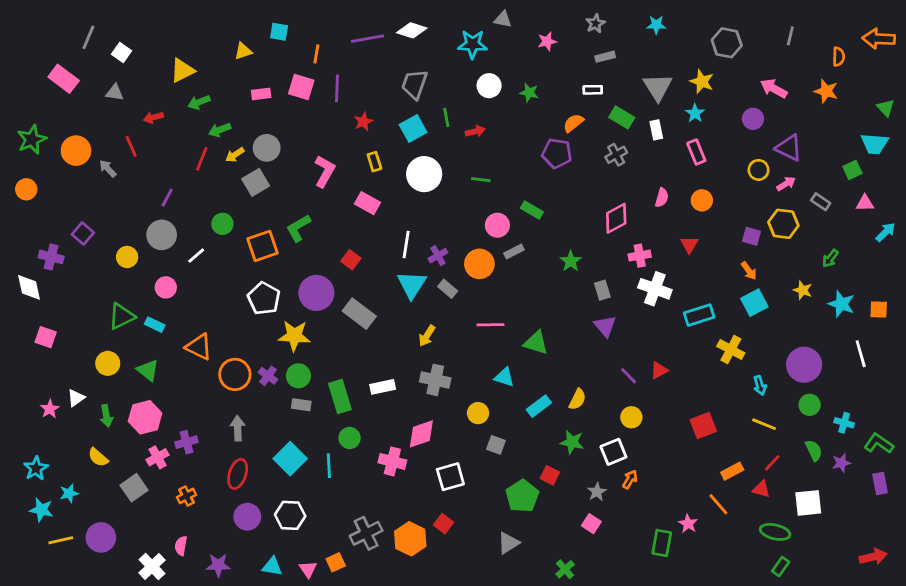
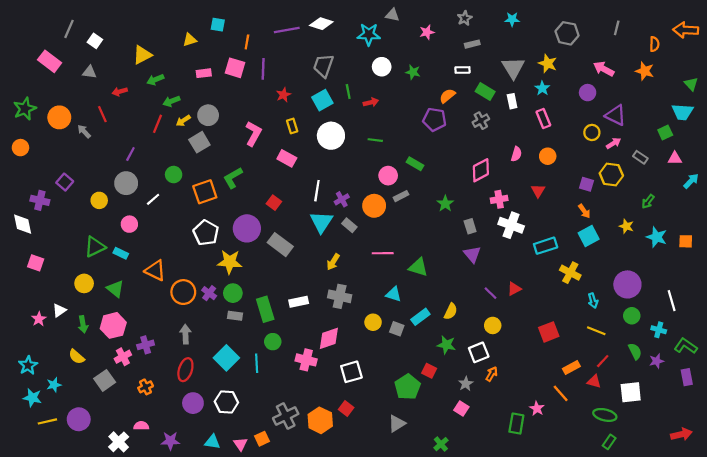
white line: (861, 354) -> (672, 301), moved
gray square: (496, 445) -> (397, 329), moved
pink semicircle: (181, 546) -> (141, 426), turned 80

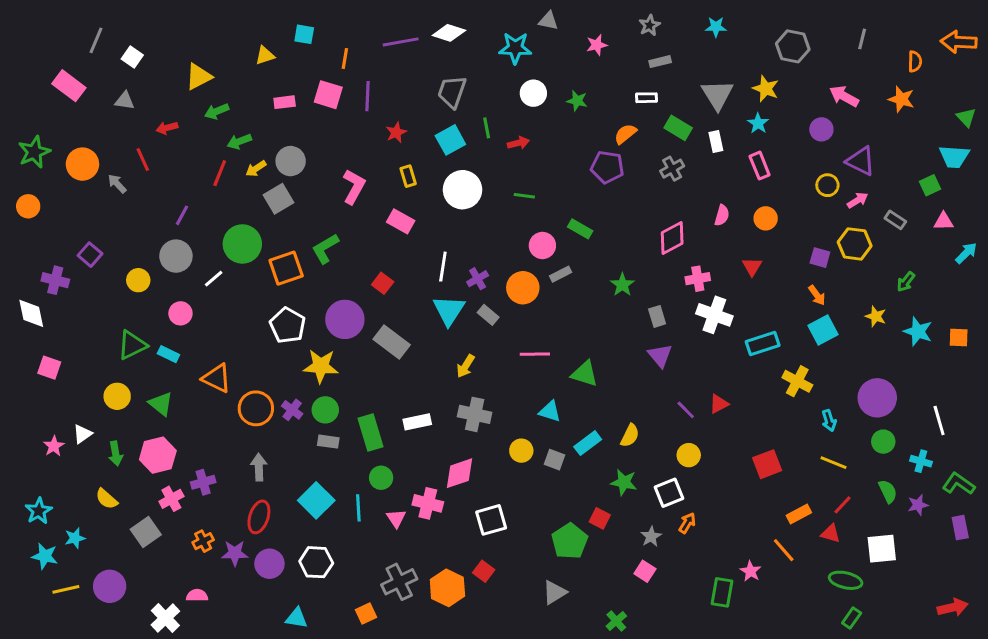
green circle: (174, 175) -> (242, 244), size x1.6
purple star: (170, 441) -> (235, 553), moved
pink triangle: (240, 444) -> (396, 518), moved

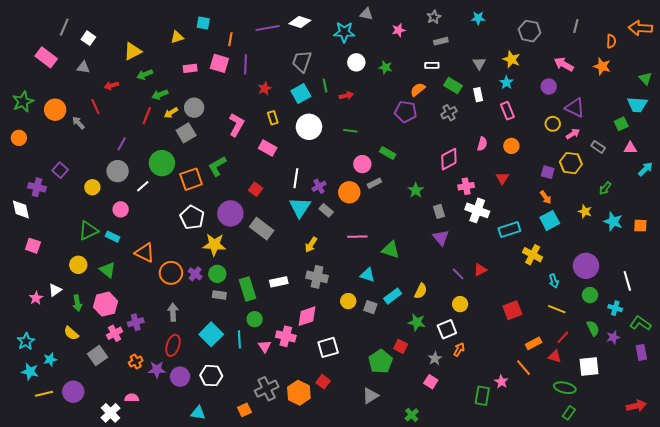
gray triangle: (717, 95) -> (479, 63), size x0.6

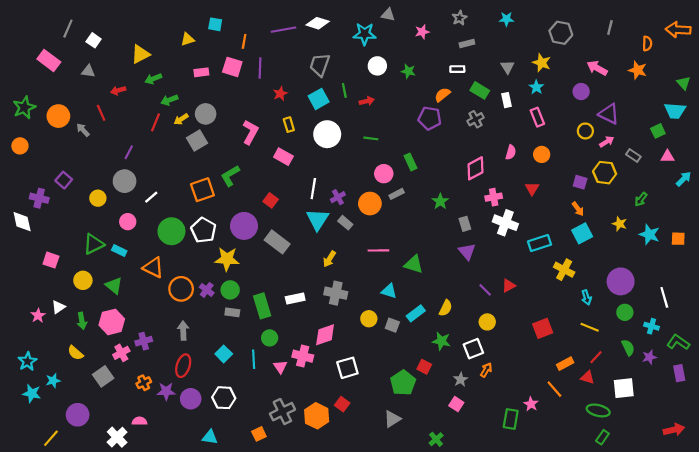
green rectangle: (388, 153) -> (410, 162), turned 35
green circle: (162, 163) -> (171, 231), moved
pink square: (33, 246) -> (51, 260), moved
cyan square: (211, 334) -> (224, 354), size x0.7
yellow line: (44, 394) -> (51, 438), moved, turned -36

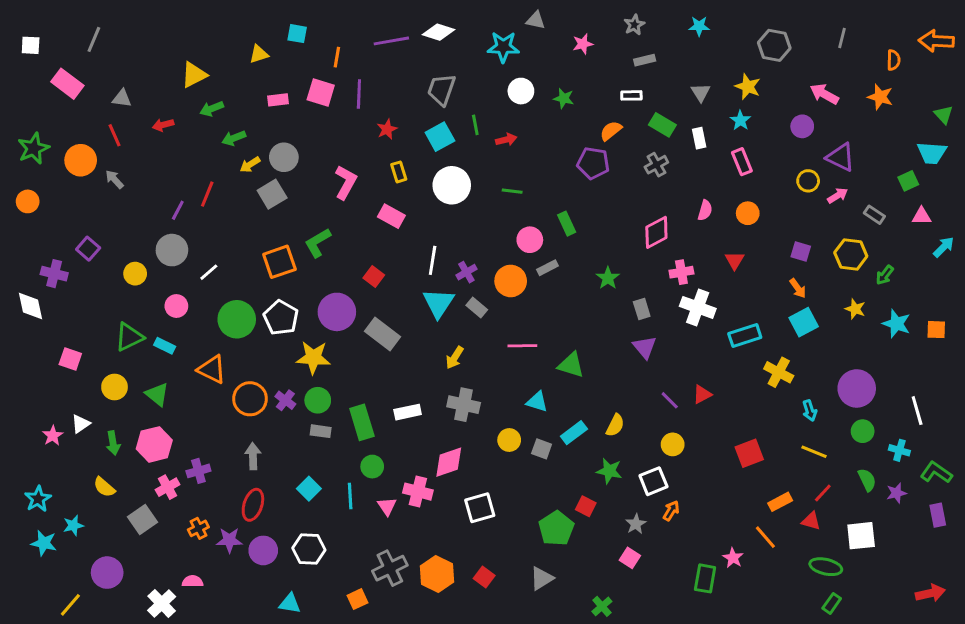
white square: (94, 40) -> (31, 45), moved, turned -32
red line: (101, 113) -> (115, 135), moved
red line: (155, 122) -> (207, 194), moved
yellow hexagon: (605, 173) -> (851, 254), moved
red square: (342, 404) -> (484, 577), moved

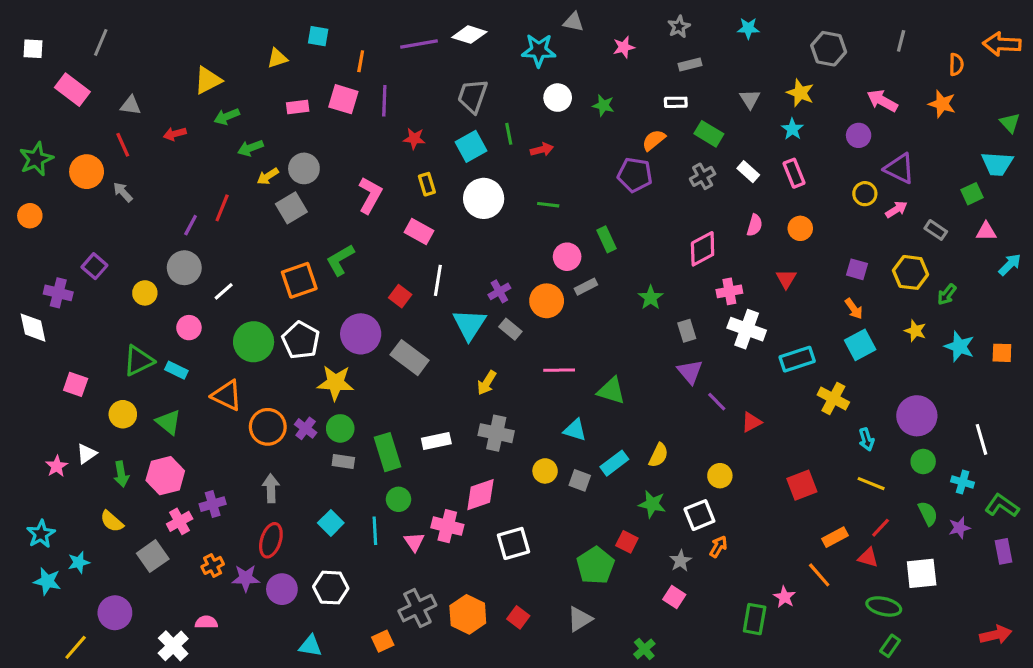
red star: (387, 129) -> (414, 139), turned 30
white rectangle: (699, 138) -> (748, 172), moved, turned -36
white line: (433, 260) -> (438, 280), moved
purple line: (670, 400) -> (717, 402), moved

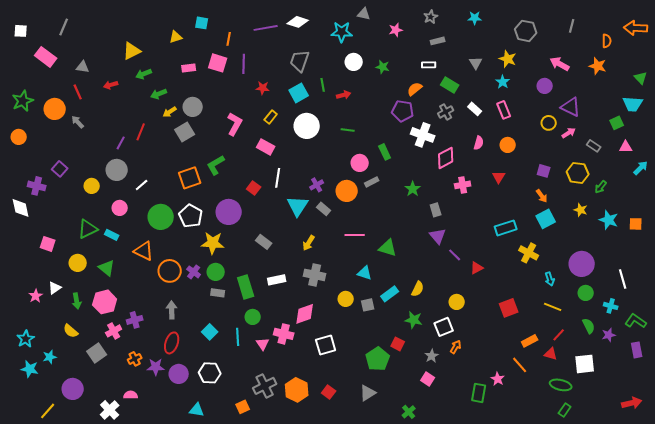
yellow rectangle: (427, 184) -> (271, 117), turned 56
white cross: (747, 329) -> (423, 135), moved
gray rectangle: (410, 358) -> (264, 242), moved, size x0.7
gray square: (580, 480) -> (368, 305), turned -32

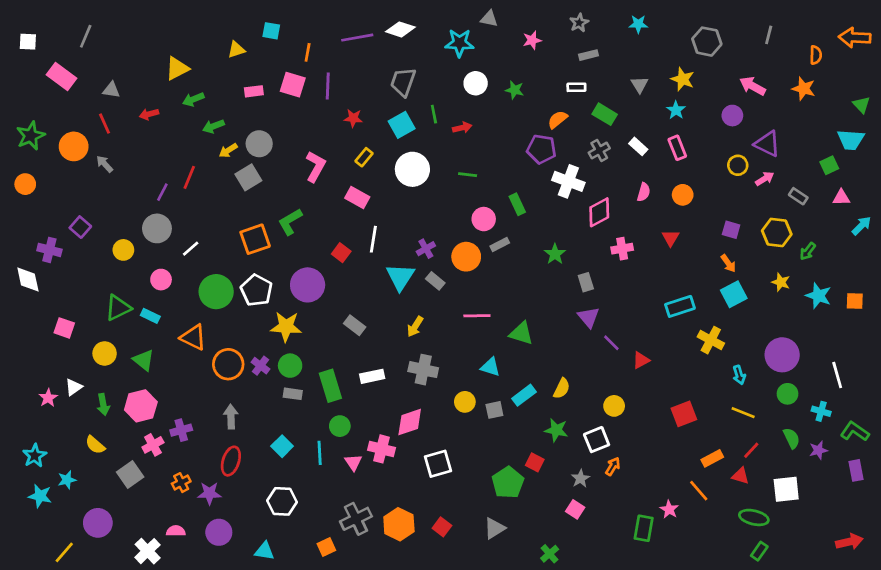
purple circle: (179, 374) -> (219, 532), moved

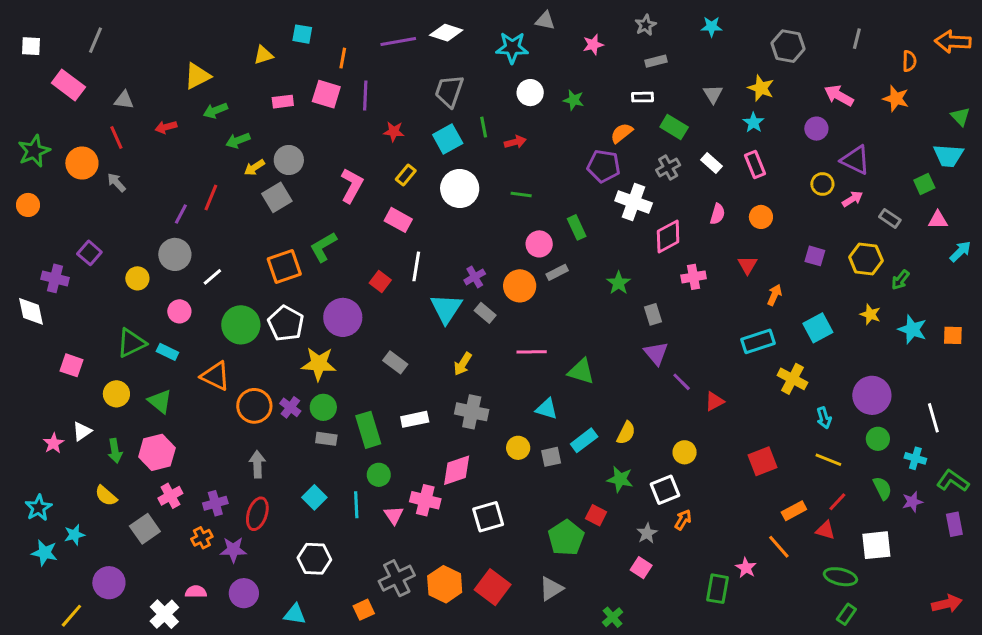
orange arrow: (728, 263) -> (774, 295), moved, turned -120
purple cross: (181, 430) -> (215, 503), moved
red square: (442, 527) -> (493, 587), size x1.6

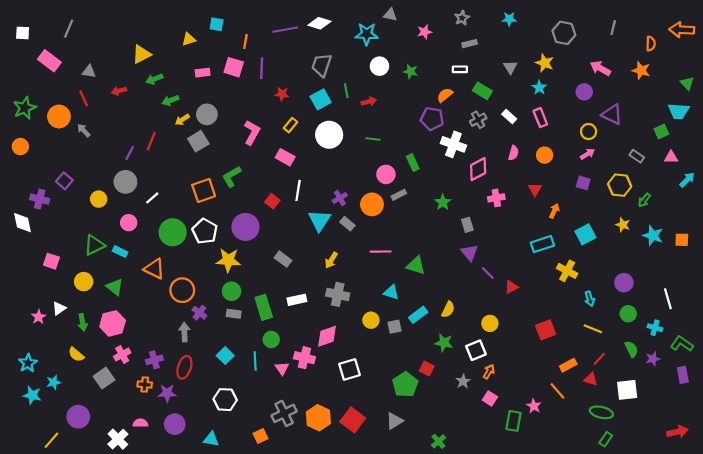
pink arrow: (852, 199) -> (587, 154), moved
purple circle: (872, 395) -> (624, 283), size x0.7
purple cross: (290, 407) -> (199, 313), moved
orange cross: (202, 538) -> (145, 385), turned 32
pink square: (641, 568) -> (490, 398), moved

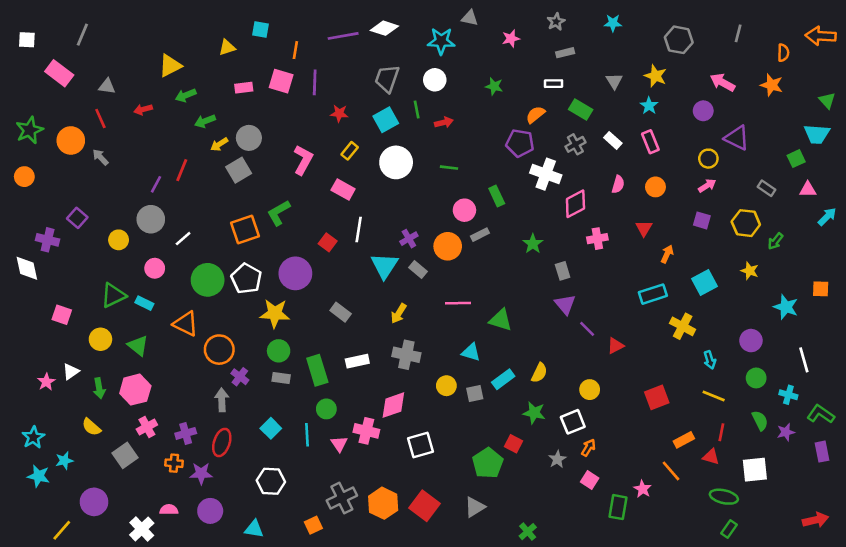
white circle: (379, 66) -> (435, 80), moved
cyan star: (653, 236) -> (786, 307), moved
red line: (599, 359) -> (721, 432), turned -32

